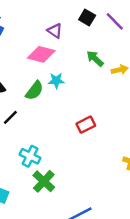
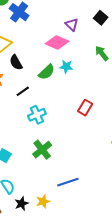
red rectangle: (86, 125) -> (85, 108), turned -42
cyan cross: (30, 156) -> (37, 115), moved, turned 30

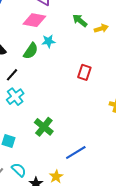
red rectangle: (85, 108) -> (84, 72), moved
cyan cross: (37, 115) -> (15, 97), moved

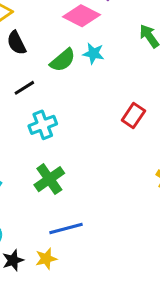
cyan cross: (15, 97) -> (43, 125), moved
blue line: (76, 152) -> (66, 228), moved

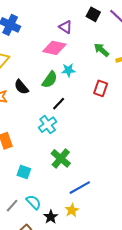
black semicircle: (16, 43) -> (21, 87), moved
black line: (24, 88) -> (59, 104), moved
red rectangle: (133, 115) -> (101, 88), moved

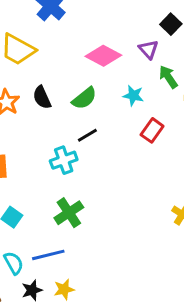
purple triangle: (66, 27) -> (148, 49), moved
cyan star: (68, 70) -> (133, 96), moved
blue line: (80, 188) -> (48, 255), moved

